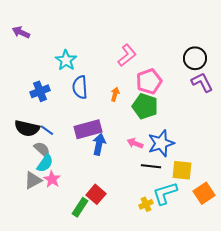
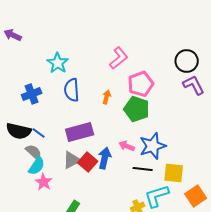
blue arrow: (99, 144) -> (105, 158), moved
gray triangle: (33, 180) -> (72, 160), moved
red square: (96, 194) -> (88, 162), moved

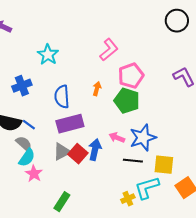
black circle: (187, 61) -> (177, 21), moved
blue semicircle: (72, 90) -> (62, 97), moved

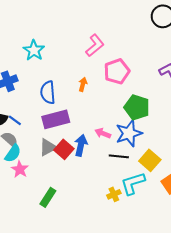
green pentagon: (127, 101) -> (137, 107), moved
yellow square: (164, 165) -> (150, 160), turned 35

